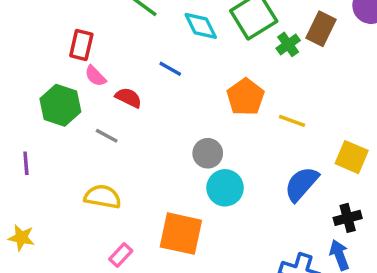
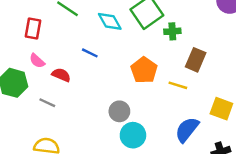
brown rectangle: (321, 29) -> (196, 60), moved
green cross: (288, 44) -> (172, 31), turned 35
red rectangle: (81, 45) -> (33, 28), moved

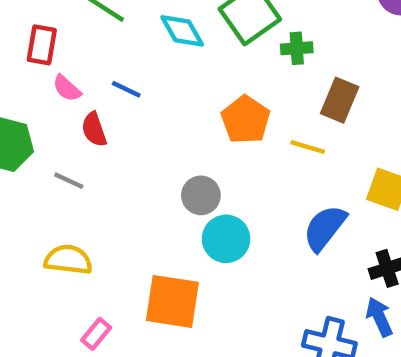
blue line: (90, 53) -> (126, 89), moved
pink semicircle: (37, 61) -> (67, 88), moved
red semicircle: (61, 75) -> (94, 129), turned -132

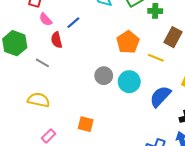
blue line: (126, 89) -> (73, 23), turned -72
cyan circle: (226, 239) -> (129, 82), moved
orange square: (172, 301) -> (86, 124), size x0.6

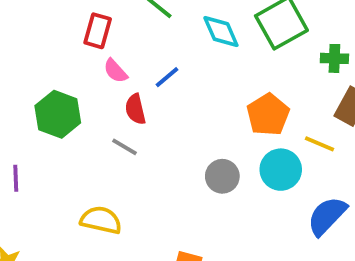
green cross: (155, 11) -> (334, 58), moved
gray line: (42, 63) -> (125, 147), moved
cyan circle: (129, 82) -> (281, 170), moved

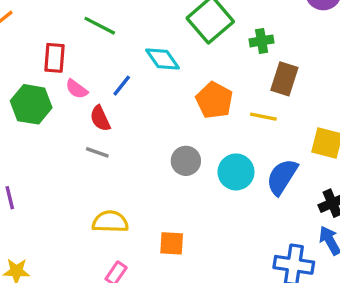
cyan diamond: (221, 32) -> (162, 59), moved
green hexagon: (58, 114) -> (31, 104), moved
cyan circle: (281, 170) -> (236, 172), moved
yellow semicircle: (101, 220) -> (110, 222), moved

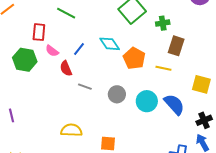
cyan diamond: (162, 59) -> (110, 44), moved
gray line: (97, 152) -> (85, 87), moved
blue semicircle: (282, 177) -> (174, 104), turned 105

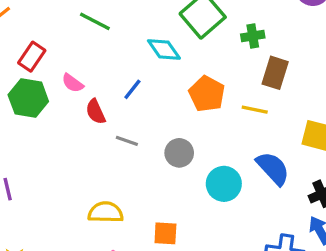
red rectangle: (39, 32) -> (32, 57), moved, turned 30
cyan diamond: (110, 44) -> (164, 50), moved
blue line: (79, 49) -> (132, 89), moved
cyan circle: (147, 101) -> (224, 184), moved

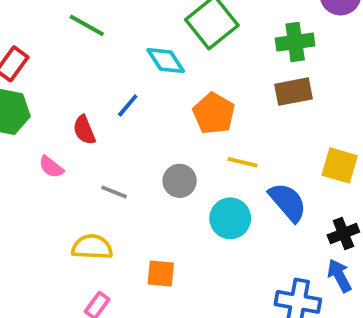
green cross: (253, 36) -> (295, 42), moved, size x1.4
brown rectangle: (275, 73) -> (294, 92), turned 60
pink semicircle: (73, 83) -> (51, 167), moved
yellow line: (255, 110) -> (243, 162), moved
gray line: (127, 141) -> (114, 192), moved

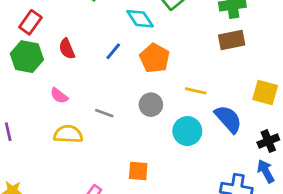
orange pentagon: (214, 113) -> (155, 58), moved
red semicircle: (84, 130) -> (67, 49), moved
yellow semicircle: (92, 247) -> (68, 134), moved

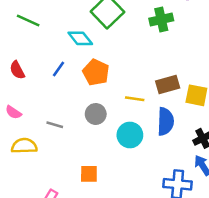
brown rectangle: (232, 40) -> (168, 84), moved
blue semicircle: (228, 119) -> (165, 122), turned 48

